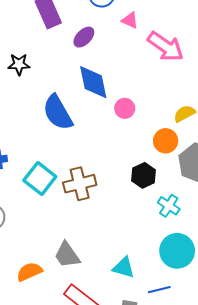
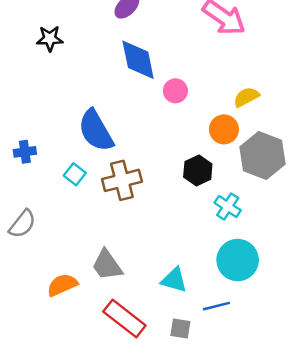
blue semicircle: (58, 112) -> (96, 131), moved
cyan square: (40, 179) -> (75, 174), size x0.6

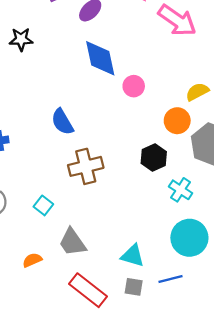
blue semicircle: (96, 131) -> (62, 122), size x0.7
cyan square: (75, 174) -> (43, 205), moved
orange semicircle: (62, 285) -> (32, 260), size x0.7
gray square: (180, 328) -> (134, 287), moved

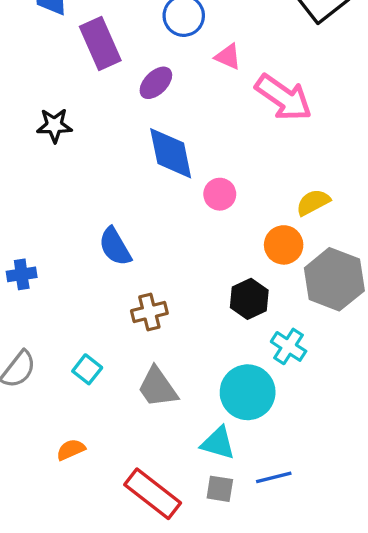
brown cross: (86, 166) -> (149, 312), size x0.7
cyan circle: (189, 238) -> (248, 392), moved
gray trapezoid: (72, 242) -> (158, 387), moved

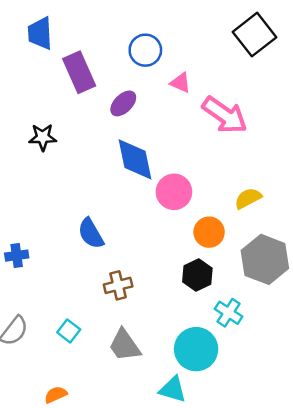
pink circle: (220, 194) -> (174, 192), size x1.4
orange circle: (284, 245) -> (209, 232), moved

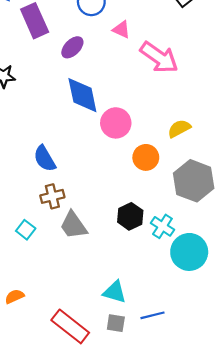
black hexagon: (197, 275) -> (130, 216), moved
brown cross: (118, 285) -> (52, 196), moved
cyan square: (69, 331) -> (26, 230), moved
gray trapezoid: (125, 345) -> (74, 225), moved
cyan circle: (196, 349) -> (189, 252), moved

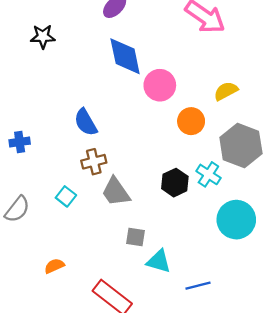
cyan cross: (162, 226) -> (208, 174), moved
gray square: (116, 323) -> (135, 237), moved

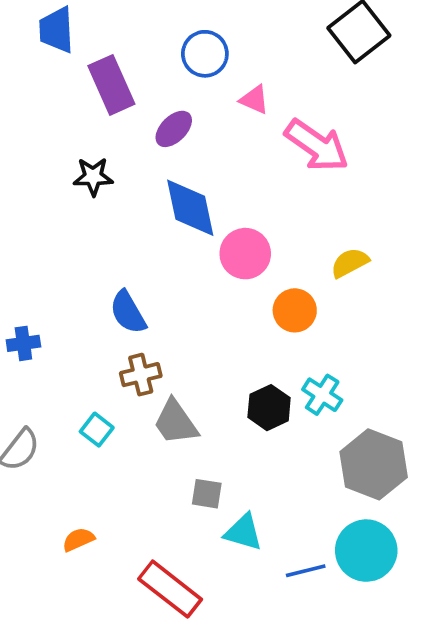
black star: (43, 37) -> (93, 177), moved
gray hexagon: (241, 145) -> (374, 464), moved
cyan circle: (236, 220) -> (366, 551), moved

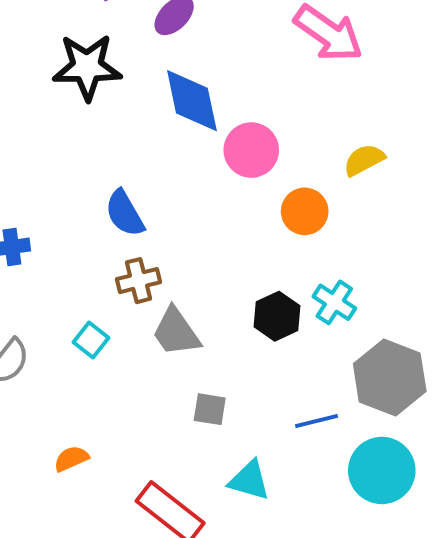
black star: (93, 177) -> (87, 67), size x1.6
cyan triangle: (243, 532) -> (249, 480), moved
blue line: (306, 571) -> (317, 421), moved

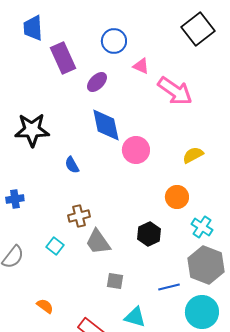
black star: (87, 67) -> (32, 130), moved
orange circle: (305, 211) -> (177, 197), moved
blue semicircle: (125, 213) -> (72, 165), moved, size x0.7
cyan cross: (334, 302) -> (202, 227), moved
orange semicircle: (71, 459) -> (45, 306), turned 60

